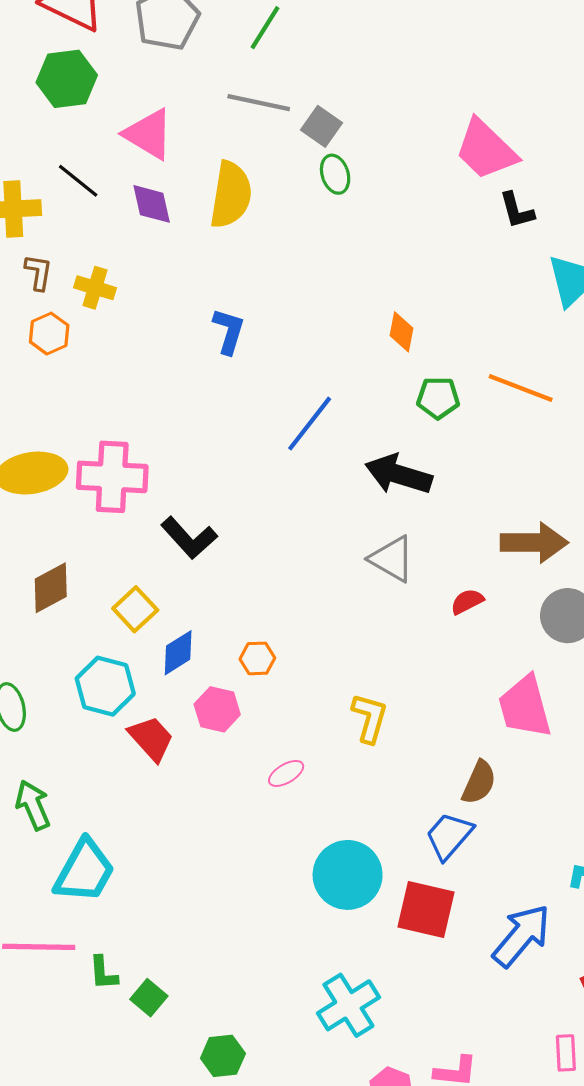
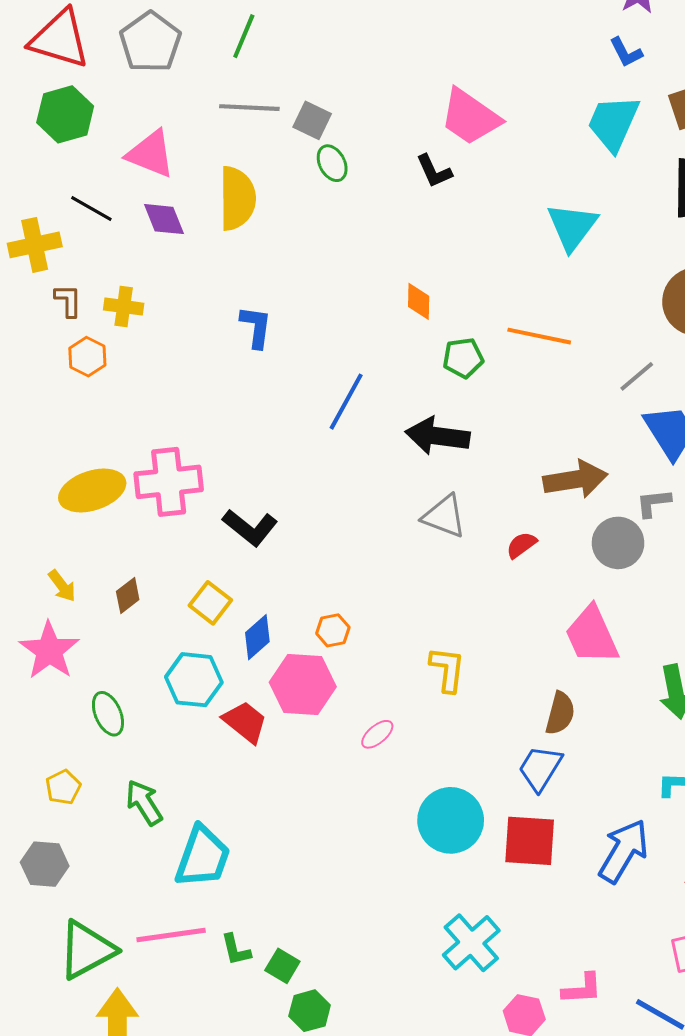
black L-shape: (517, 210) -> (434, 171), moved
brown diamond: (51, 588) -> (128, 595), size x0.7
pink hexagon: (217, 709) -> (303, 684), size x1.5
green hexagon: (223, 1056) -> (310, 1011), moved

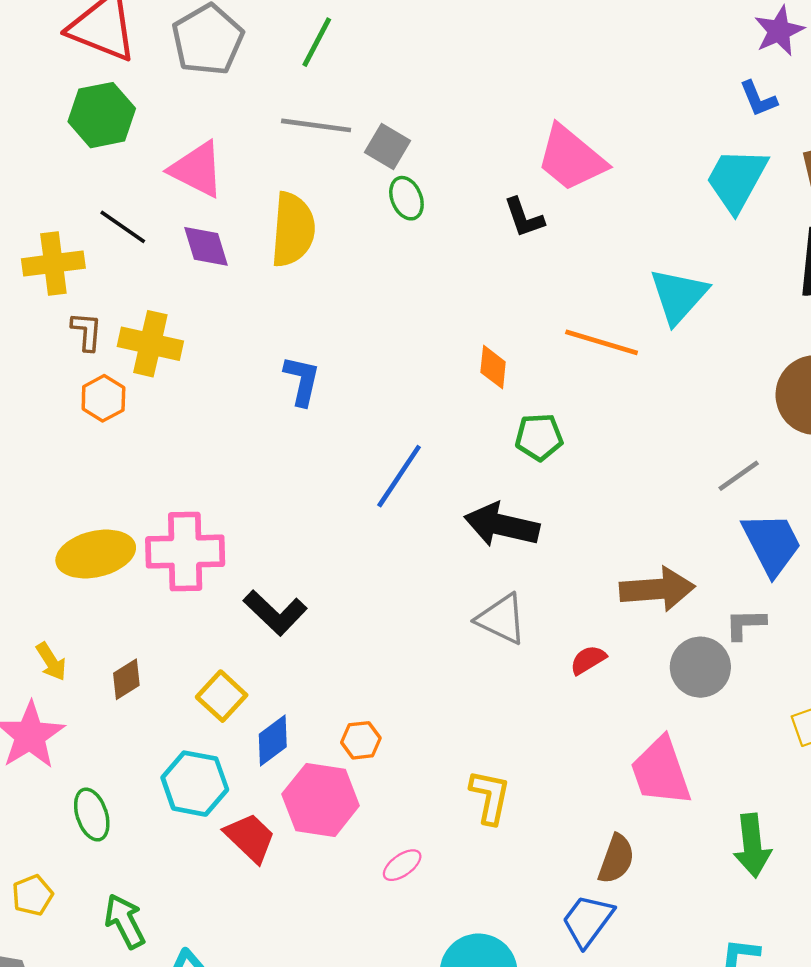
yellow cross: (124, 307) -> (150, 344), size x1.4
orange line: (539, 336) -> (602, 342), moved

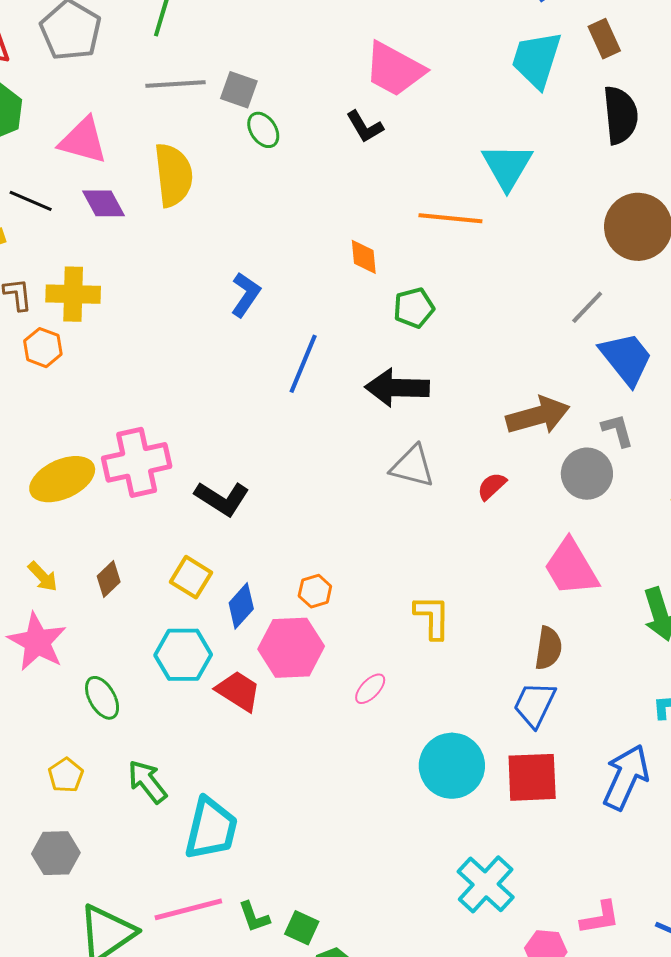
blue L-shape: (302, 381) -> (246, 295), moved, turned 33
gray L-shape: (745, 624) -> (618, 430), turned 87

